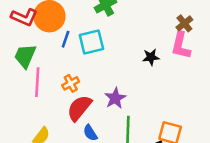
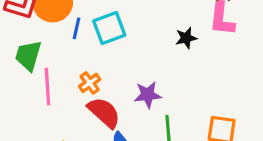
purple star: (115, 98) -> (148, 95), turned 30
red semicircle: (79, 108) -> (104, 112), turned 100

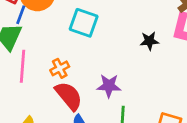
blue line: (76, 28) -> (21, 15), moved
cyan square: (109, 28) -> (84, 23), turned 32

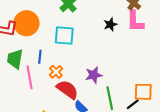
blue line: (21, 15) -> (40, 57), moved
black star: (149, 41) -> (110, 24), moved

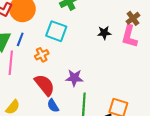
blue line: (40, 57) -> (20, 39), moved
orange cross: (56, 72) -> (42, 55), moved

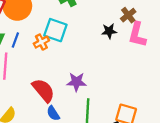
brown cross: (133, 18) -> (128, 15), moved
orange cross: (42, 55) -> (41, 42), moved

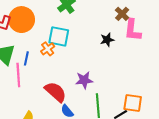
black star: (109, 31) -> (107, 40), moved
blue line: (15, 40) -> (26, 58), moved

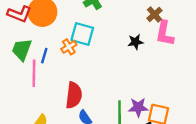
purple star: (84, 80) -> (138, 107), moved
red semicircle: (56, 92) -> (74, 95), turned 50

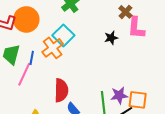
cyan square: (82, 34) -> (63, 35), turned 35
orange cross: (69, 47) -> (53, 48), size x1.5
pink line: (34, 73) -> (24, 74), turned 30

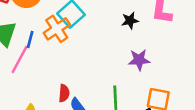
red semicircle: (61, 90) -> (64, 93), moved, size x0.6
purple star: (119, 95) -> (139, 60), moved

